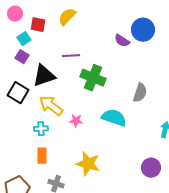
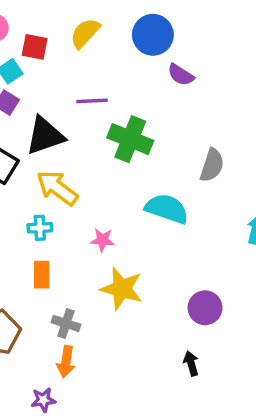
blue circle: (143, 30) -> (153, 35), moved
pink star: (76, 121) -> (102, 240), moved
purple circle: (151, 168) -> (205, 308), moved

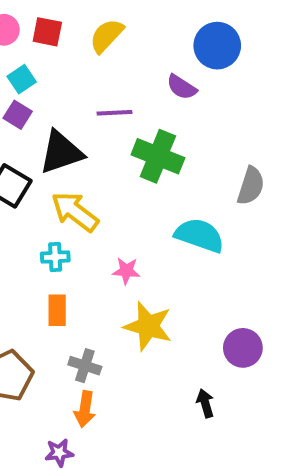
blue circle: (153, 35) -> (217, 46), moved
red square: (35, 47) -> (47, 32), moved
purple semicircle: (181, 75) -> (182, 87), moved
black arrow: (191, 363) -> (205, 403), moved

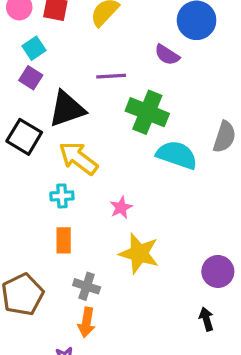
cyan semicircle: (199, 235) -> (177, 155), moved
pink star: (126, 271) -> (121, 207), turned -30
black arrow: (205, 403) -> (206, 319), moved

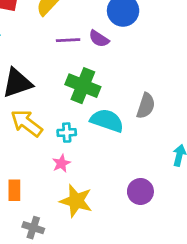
purple line: (111, 76) -> (68, 40), moved
cyan cross: (62, 196) -> (67, 133), moved
purple circle: (218, 271) -> (140, 191), moved

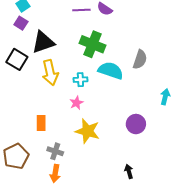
yellow arrow: (27, 123) -> (50, 73), turned -140

